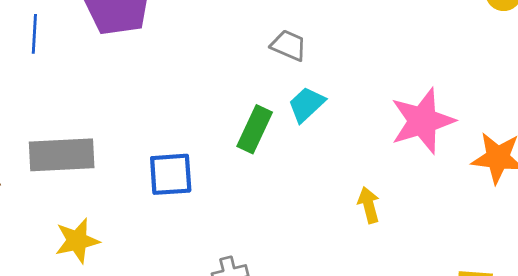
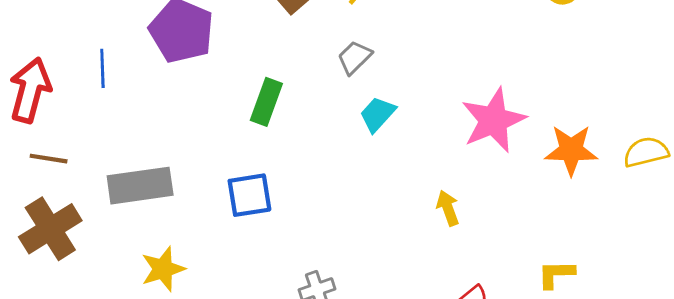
gray trapezoid: (289, 45) -> (355, 57), turned -63
green rectangle: (255, 129) -> (266, 102), moved

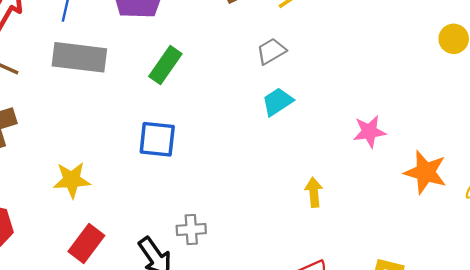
green rectangle: (266, 102) -> (165, 65), moved
pink star: (493, 120) -> (369, 132), size x0.6
gray rectangle: (140, 186) -> (79, 57), moved

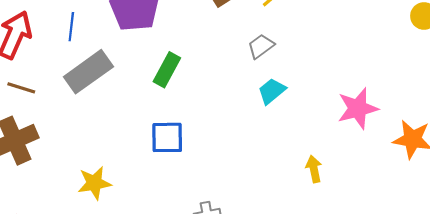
gray rectangle: (79, 57) -> (88, 72), turned -36
pink star: (369, 132) -> (358, 108), size x1.4

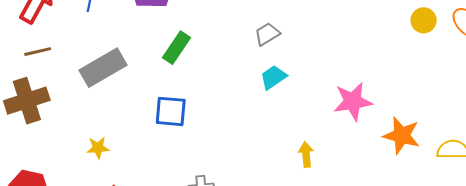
gray rectangle: (88, 72) -> (103, 68), moved
brown line: (21, 88) -> (38, 52), turned -36
yellow star: (94, 183) -> (98, 148), size x0.7

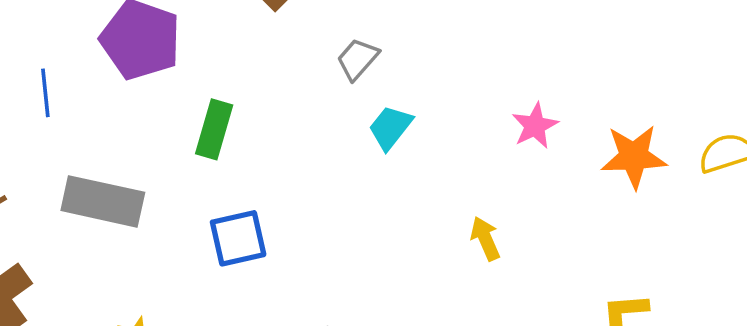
gray rectangle: (103, 68) -> (103, 201), turned 60
pink star: (353, 101) -> (535, 126), size x0.7

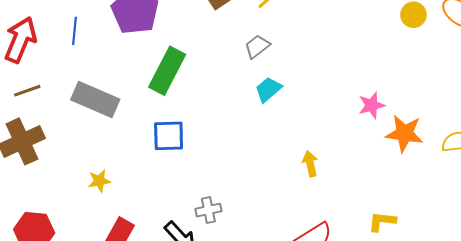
pink star: (535, 126) -> (372, 105), moved
green rectangle: (214, 129) -> (167, 71), size x1.4

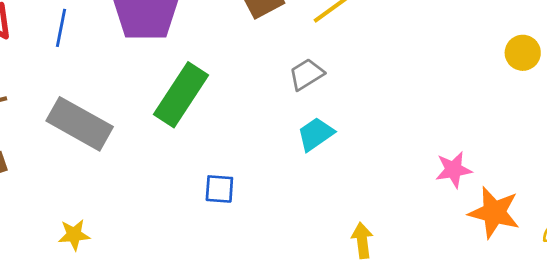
blue square: (169, 136) -> (219, 189), moved, size x0.7

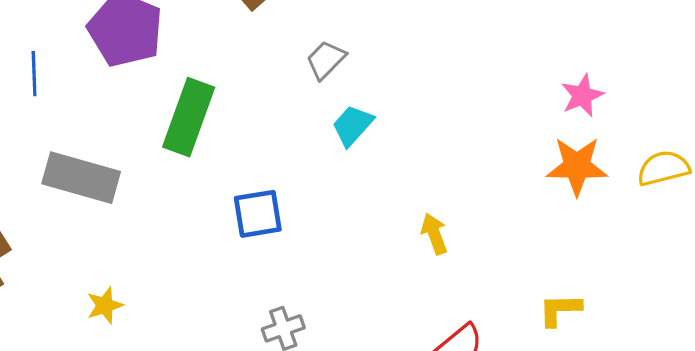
pink star: (454, 170) -> (582, 96), moved
blue square: (219, 189) -> (258, 214), size x1.4

